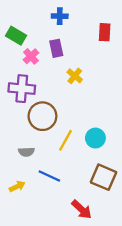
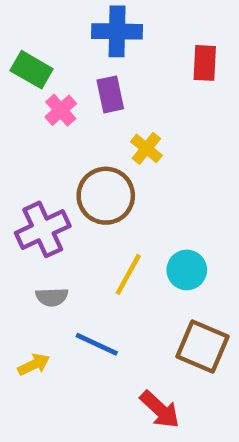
blue cross: (60, 16) -> (117, 31), size x1.5
purple cross: (22, 89) -> (43, 229), moved, turned -30
brown circle: (42, 116) -> (106, 196), moved

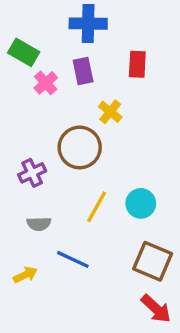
red rectangle: (205, 63) -> (137, 64), moved
purple cross: (43, 229) -> (32, 173), size x0.7
red arrow: (160, 409) -> (156, 309), moved

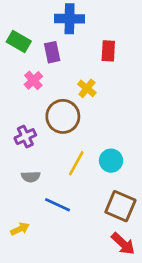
purple rectangle: (83, 71) -> (52, 52), moved
pink cross: (46, 83) -> (33, 80), moved
yellow arrow: (25, 275) -> (20, 229), moved

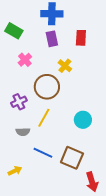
purple rectangle: (52, 52) -> (52, 39), moved
yellow line: (76, 163) -> (44, 118), moved
brown square: (120, 206) -> (72, 158), moved
red arrow: (123, 244) -> (92, 182), turned 30

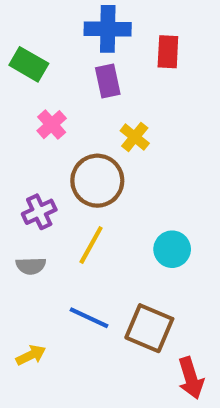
red rectangle: (81, 38) -> (168, 52), moved
gray semicircle: (23, 132) -> (31, 266), moved

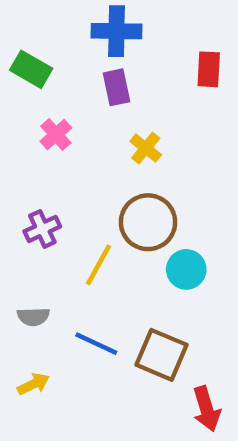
red rectangle: (168, 52) -> (209, 69), moved
brown circle: (97, 181) -> (148, 222), moved
gray semicircle: (31, 266) -> (33, 317), moved

